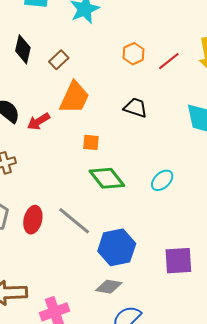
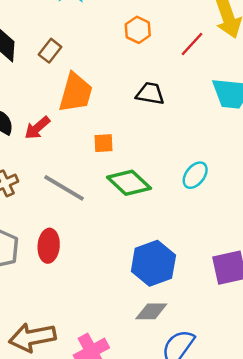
red line: (169, 61) -> (192, 44), moved
gray line: (74, 221) -> (64, 188), moved

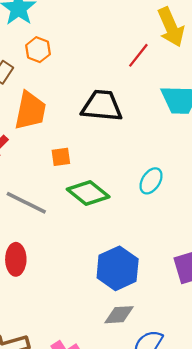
orange hexagon: (138, 30) -> (38, 50), moved
black trapezoid: (150, 94) -> (102, 106), size x1.5

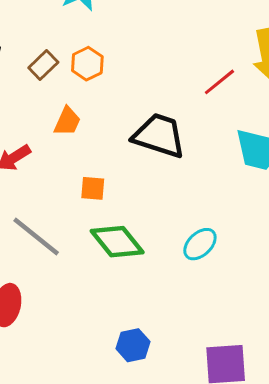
orange hexagon: (38, 50) -> (87, 64), moved
orange trapezoid: (30, 111) -> (67, 121), size x0.6
blue hexagon: (118, 268) -> (133, 345), size x0.6

